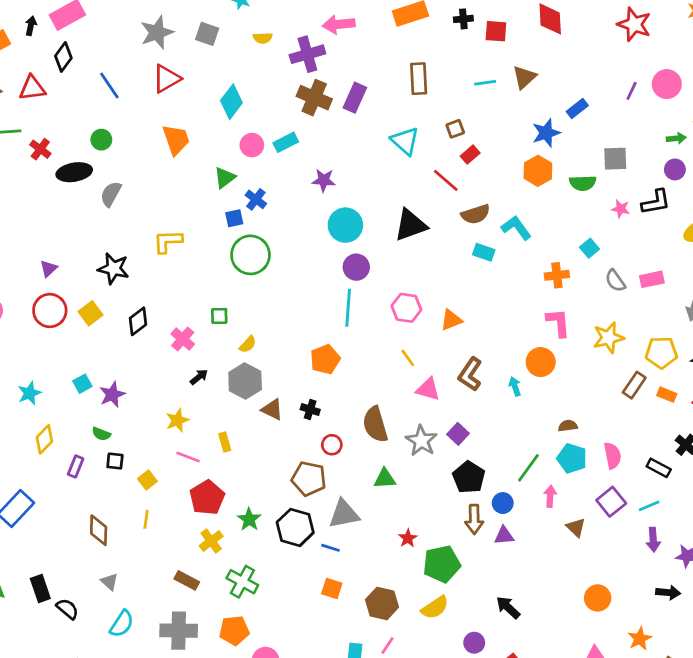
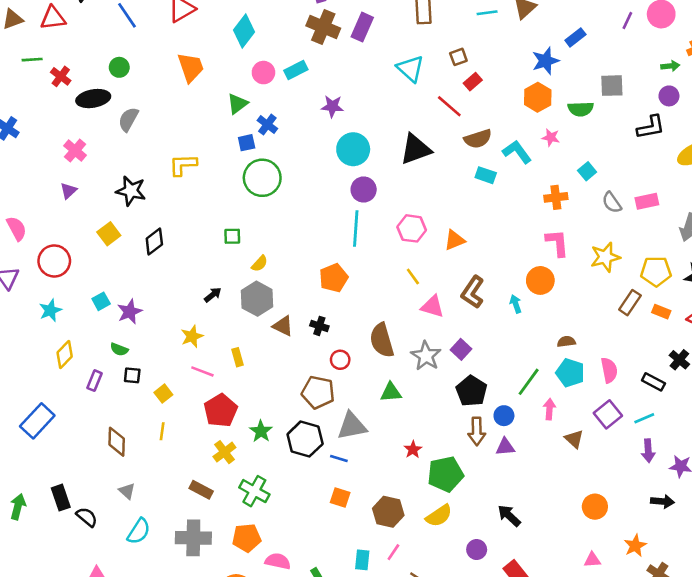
pink star: (621, 209) -> (551, 138), moved
red circle: (50, 311) -> (54, 261), moved
pink cross: (183, 339) -> (75, 151), moved

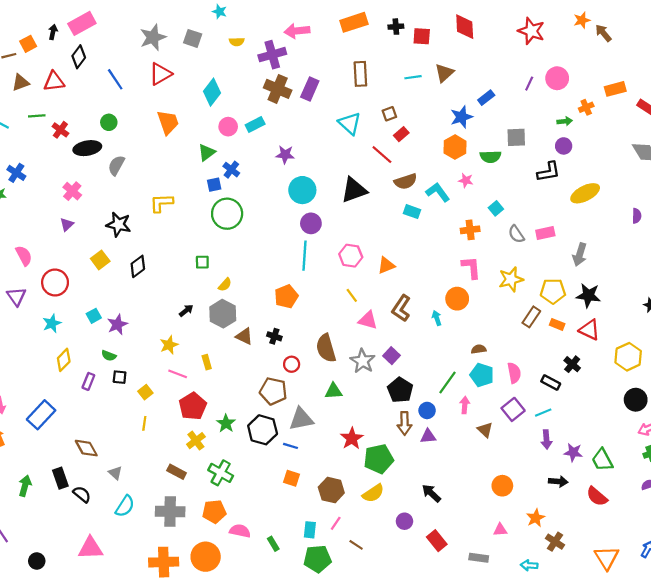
brown diamond: (117, 442) -> (86, 448), moved, turned -30
red star: (413, 449) -> (352, 438), size x1.5

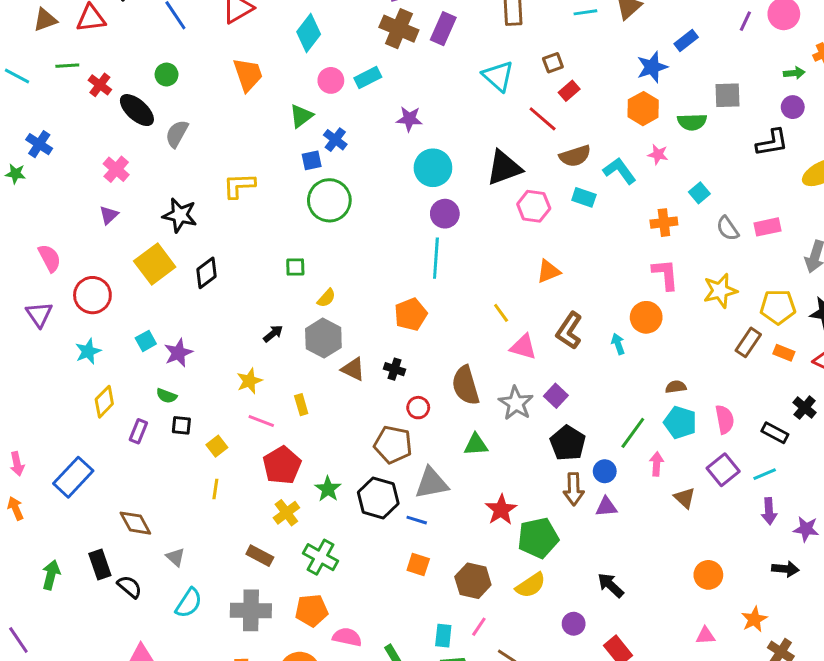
black ellipse: (87, 148) -> (137, 110), turned 52
pink hexagon: (351, 256) -> (534, 206), moved
yellow square: (100, 260) -> (155, 264), size x1.5

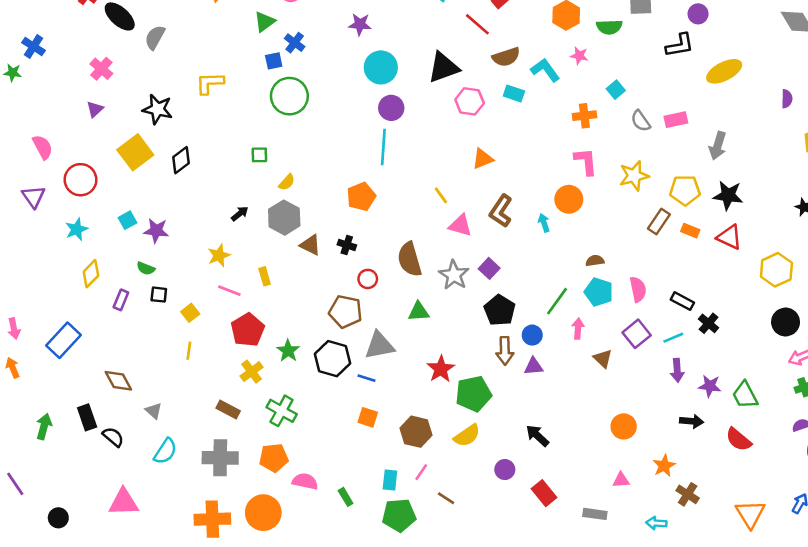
purple star: (178, 353) -> (156, 231), turned 30
black cross: (805, 408) -> (708, 323), moved

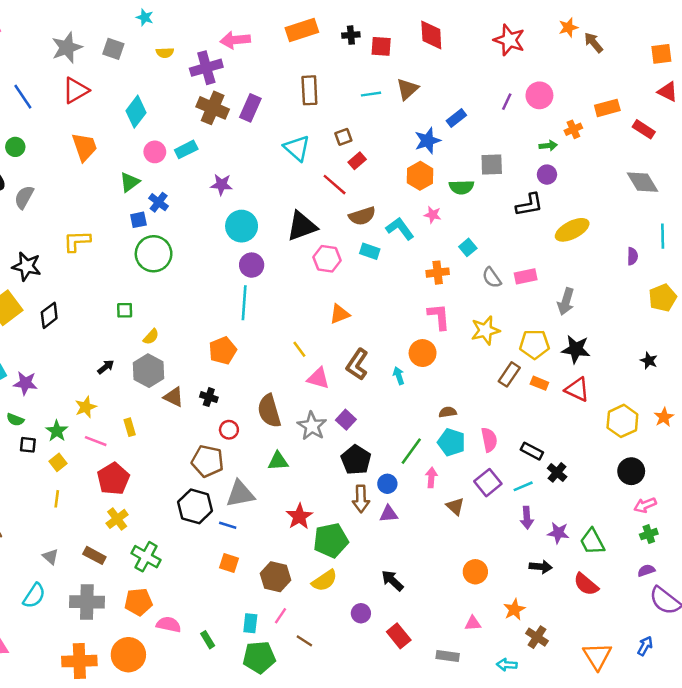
green star: (288, 351) -> (57, 431), moved
gray triangle: (154, 411) -> (50, 557), moved

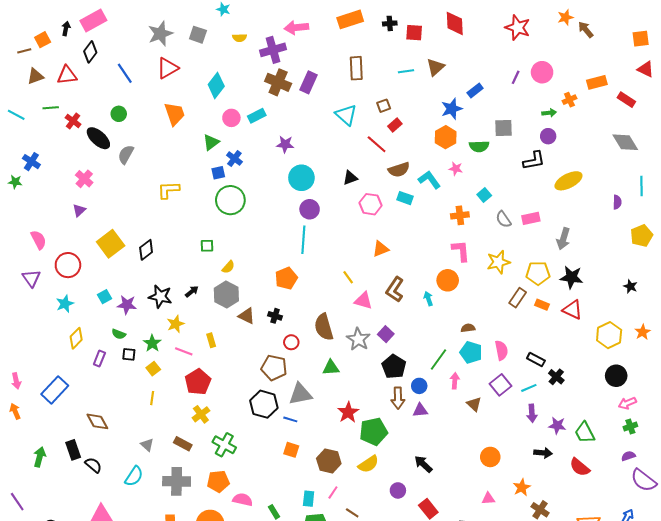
black triangle: (302, 226) -> (350, 178), size x0.6
black star: (27, 266) -> (160, 297), moved

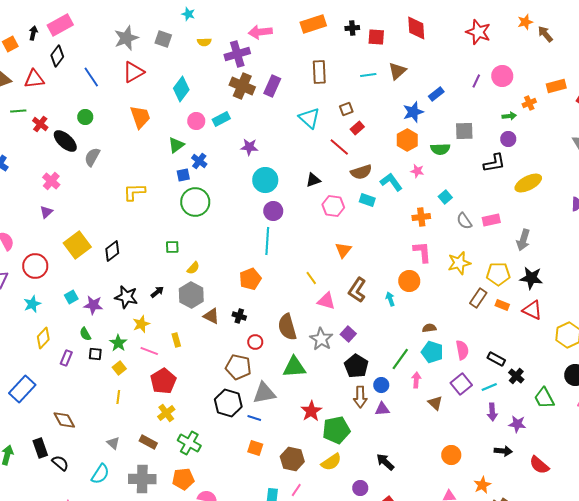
orange triangle: (381, 249) -> (343, 250), turned -30
green semicircle: (119, 334) -> (85, 334), turned 40
green triangle: (331, 368) -> (294, 367), size x1.4
green trapezoid: (585, 433) -> (544, 398), moved

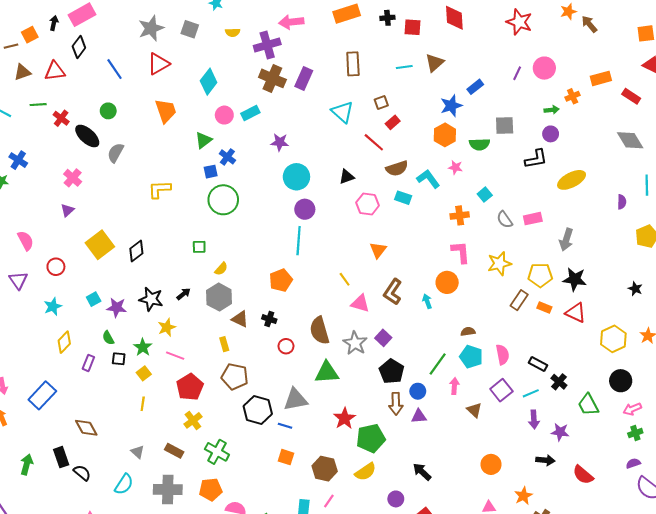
red circle: (35, 266) -> (56, 267), size x0.7
yellow rectangle: (176, 340) -> (224, 344), moved
brown pentagon: (238, 367) -> (235, 377), moved

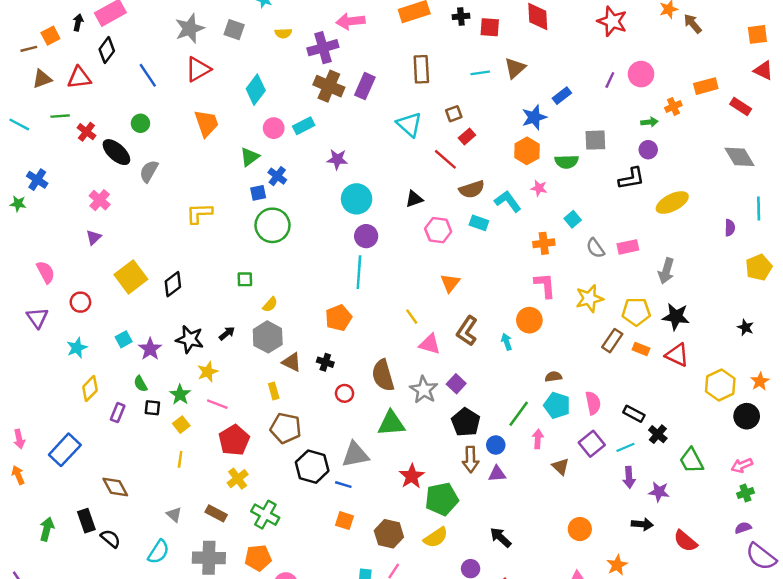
purple star: (117, 308) -> (150, 349), turned 30
black circle: (621, 381) -> (747, 416), moved

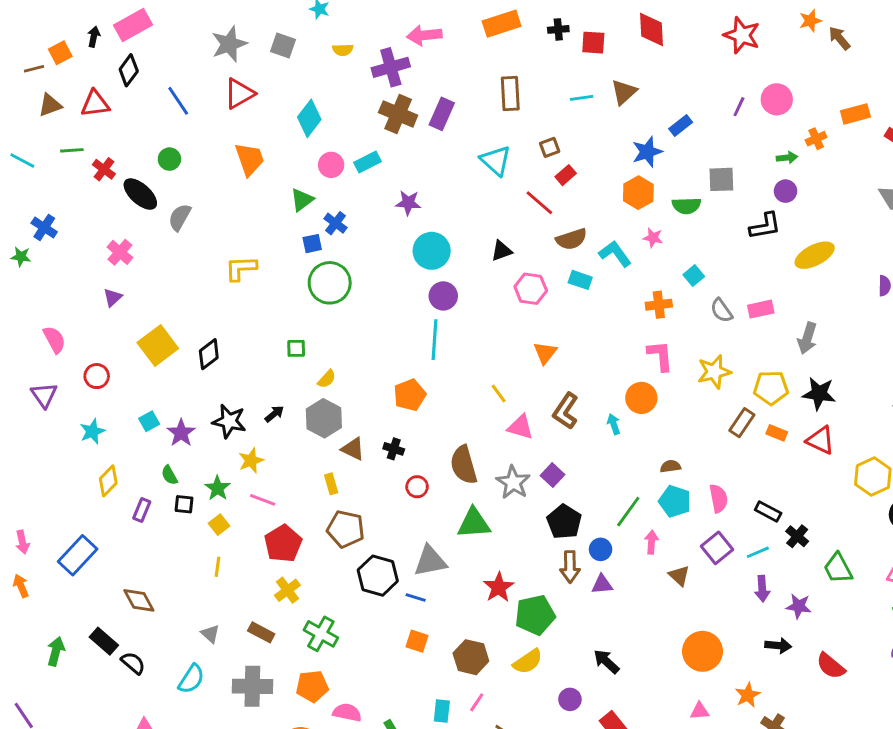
black rectangle: (86, 521) -> (104, 641), turned -30
orange circle: (580, 529) -> (702, 651), size x1.4

